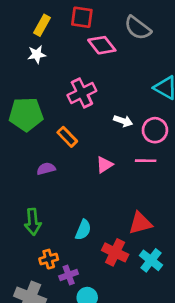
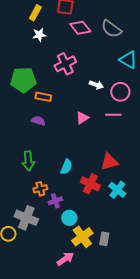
gray semicircle: (138, 28) -> (111, 29), moved
white star: (37, 54) -> (39, 35), moved
orange rectangle: (67, 137) -> (43, 97), moved, turned -35
purple semicircle: (46, 169) -> (38, 121), turned 32

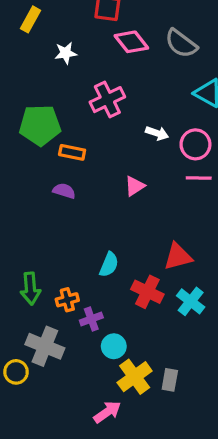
yellow rectangle: (35, 13) -> (30, 19), moved
pink line: (113, 115) -> (199, 178), moved
green arrow: (28, 161) -> (30, 289), moved

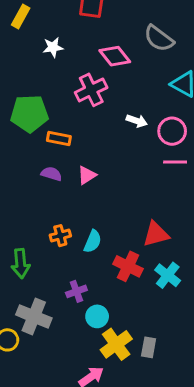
pink diamond: (131, 42) -> (115, 56), moved
pink triangle: (135, 186) -> (87, 175), moved
orange cross: (67, 300) -> (60, 236), moved

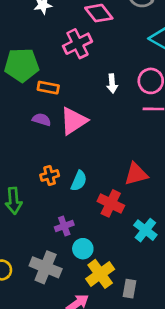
white arrow: (137, 121) -> (112, 84), moved, turned 66
pink triangle: (87, 175) -> (74, 121), size x1.6
cyan cross: (168, 275) -> (145, 230), moved
gray cross: (34, 316) -> (46, 267), moved
gray rectangle: (149, 347) -> (129, 289), moved

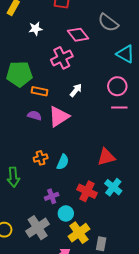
white arrow: (112, 84) -> (76, 90), moved, turned -136
red cross: (111, 203) -> (87, 191), moved
cyan cross: (145, 230) -> (113, 187), moved
gray cross: (46, 267) -> (38, 228), turned 35

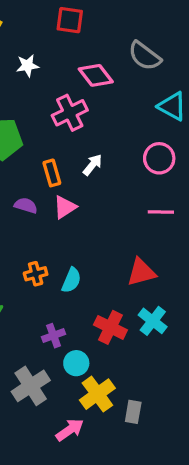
orange rectangle: (40, 91) -> (52, 173), moved, turned 63
pink line: (119, 107) -> (161, 212), moved
pink triangle: (59, 117) -> (65, 207), size x0.7

